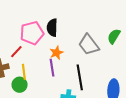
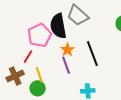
black semicircle: (52, 28) -> (58, 26), size x1.4
gray trapezoid: (89, 45) -> (78, 15), moved
black line: (80, 77) -> (92, 53), moved

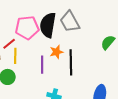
orange star: (67, 50) -> (56, 52), moved
yellow line: (39, 75) -> (15, 56), moved

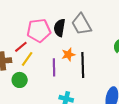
black semicircle: (48, 25) -> (60, 28), size x0.7
yellow line: (15, 56) -> (27, 59), turned 35

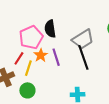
gray trapezoid: (81, 24) -> (83, 39), moved, turned -75
orange star: (68, 55) -> (41, 55), moved
purple line: (54, 67) -> (56, 57), moved

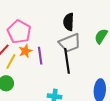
black semicircle: (50, 29) -> (69, 22), moved
pink pentagon: (31, 37) -> (19, 32), turned -30

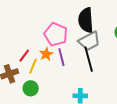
black semicircle: (69, 22) -> (86, 20), size x1.4
pink pentagon: (19, 32) -> (56, 34), moved

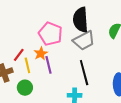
purple line: (61, 57) -> (48, 65), moved
black line: (89, 59) -> (84, 73), moved
yellow line: (33, 66) -> (27, 65), turned -35

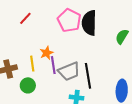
pink pentagon: (50, 34) -> (69, 20), moved
gray trapezoid: (84, 41) -> (69, 71), moved
red line: (19, 55) -> (25, 18), moved

